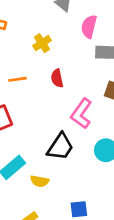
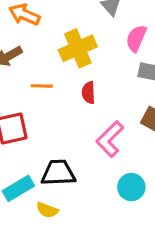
yellow cross: (42, 43) -> (78, 48), size x1.6
black trapezoid: (60, 147) -> (58, 173), moved, turned -136

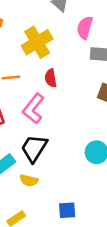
pink L-shape: (110, 139) -> (33, 109), moved
black trapezoid: (58, 173) -> (34, 148), turned -48

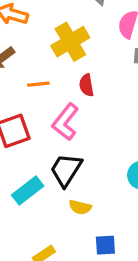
yellow semicircle: (29, 180) -> (80, 207), moved

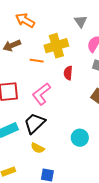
orange line: (38, 84) -> (37, 61), moved
red semicircle: (86, 85) -> (68, 73), moved

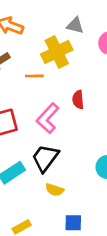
gray triangle: (81, 21) -> (75, 26), moved, turned -32
red semicircle: (68, 73) -> (78, 100), moved

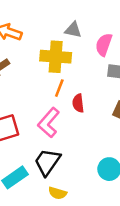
yellow cross: (57, 52) -> (56, 57), turned 32
orange line: (34, 76) -> (59, 88), moved, turned -66

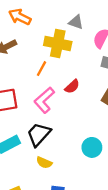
orange line: (59, 88) -> (41, 69), moved
red semicircle: (78, 103) -> (72, 87), turned -133

